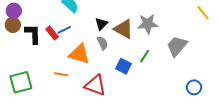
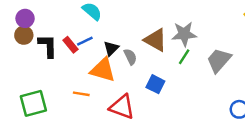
black triangle: (101, 24) -> (111, 48), moved
green line: (145, 56) -> (184, 57), moved

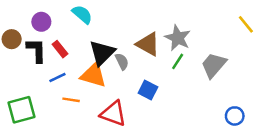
purple circle: (25, 18) -> (41, 22), moved
gray star: (184, 34) -> (178, 38), turned 30
blue line: (85, 41) -> (57, 78), moved
black triangle: (111, 48) -> (102, 53), size x1.6

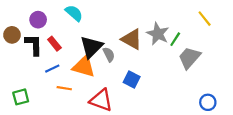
yellow line: (246, 24) -> (205, 19), moved
green line: (178, 61) -> (175, 39), moved
green square: (22, 110) -> (21, 97), size x0.7

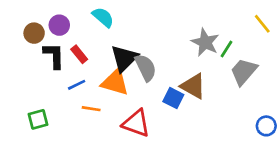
brown circle: (12, 35) -> (34, 33), moved
brown triangle: (132, 39) -> (193, 86), moved
gray semicircle: (109, 54) -> (146, 68), size x1.5

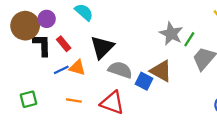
brown circle: (34, 33) -> (25, 26), size x1.6
gray semicircle: (146, 68) -> (120, 70), moved, turned -45
orange triangle: (115, 82) -> (77, 68), moved, size x0.7
orange line: (91, 109) -> (74, 100), moved

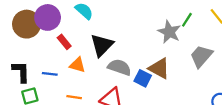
purple circle: (47, 19) -> (48, 17), size x1.5
green line: (189, 39) -> (187, 20), moved
black L-shape: (42, 45) -> (21, 72), moved
blue line: (61, 70) -> (50, 74), moved, turned 32

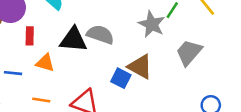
red rectangle: (64, 42) -> (30, 36), turned 40
black triangle: (102, 45) -> (73, 40), turned 50
gray semicircle: (119, 67) -> (100, 35), moved

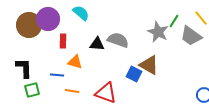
black triangle: (73, 40) -> (97, 44), size x0.7
gray trapezoid: (189, 52) -> (191, 36), moved, turned -95
blue line: (13, 73) -> (57, 75), moved

